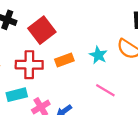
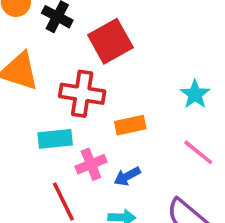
orange rectangle: (64, 60) -> (130, 125), moved

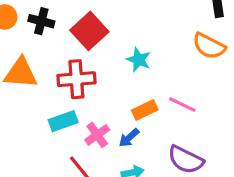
cyan star: (195, 94) -> (139, 60), moved
orange rectangle: (130, 125) -> (145, 110), moved

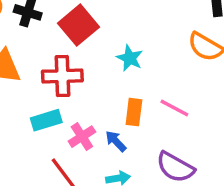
orange rectangle: (145, 110) -> (134, 112), turned -60
blue arrow: (129, 138) -> (116, 141), turned 85

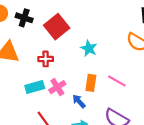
red cross: (62, 76) -> (46, 59), size x0.6
pink cross: (82, 137) -> (57, 87), moved

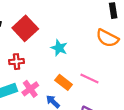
orange rectangle: (91, 83) -> (64, 82), turned -56

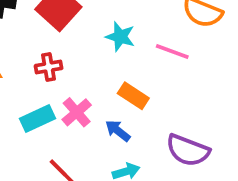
pink line: (89, 78) -> (172, 51), moved

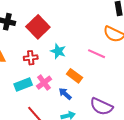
cyan star: (120, 37) -> (58, 51), moved

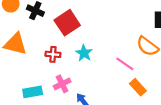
orange rectangle: (75, 76) -> (138, 87), moved
cyan rectangle: (23, 84) -> (33, 92), moved

